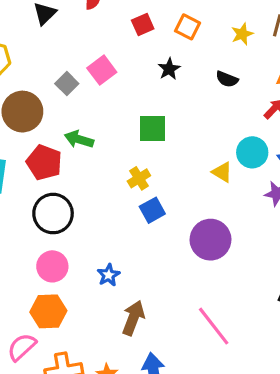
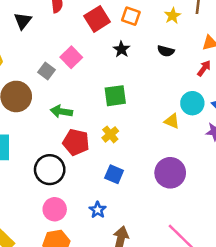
red square: (143, 25) -> (97, 19), size x1.5
red pentagon: (44, 162) -> (76, 142), moved
blue square: (152, 210) -> (114, 174), moved, turned -30

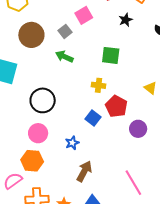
gray square: (46, 71) -> (65, 31), moved
yellow cross: (110, 134) -> (98, 85), turned 32
red pentagon: (76, 142) -> (116, 106), moved
purple circle: (170, 173) -> (138, 129), size x0.7

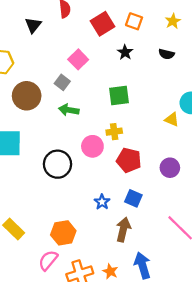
red pentagon: (116, 106) -> (129, 160), moved
blue square: (93, 118) -> (133, 198), moved
pink circle: (38, 133) -> (92, 146), moved

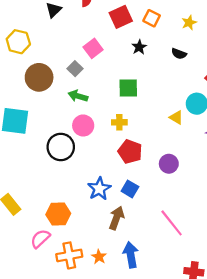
pink circle: (92, 146) -> (83, 125), moved
blue star: (102, 202) -> (99, 189), size x1.5

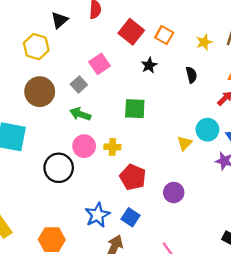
red square: (121, 17) -> (131, 32), turned -30
yellow hexagon: (18, 42) -> (36, 47), moved
black semicircle: (179, 54) -> (191, 75), turned -128
yellow triangle: (176, 117) -> (185, 143), turned 40
yellow cross: (119, 122) -> (112, 147), moved

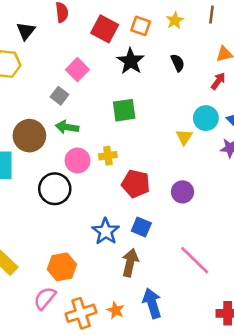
yellow star: (204, 42) -> (175, 20), moved
black star: (149, 65) -> (131, 61), size x1.5
brown circle: (40, 92) -> (29, 136), moved

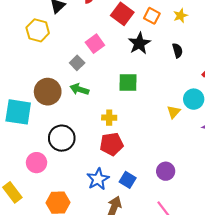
pink circle: (78, 160) -> (37, 163), moved
red pentagon: (136, 184) -> (111, 144), moved, turned -30
purple circle: (182, 192) -> (166, 171), moved

